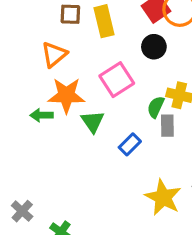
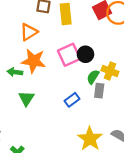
black circle: (154, 47) -> (85, 54), moved
green triangle: (93, 122) -> (26, 98), moved

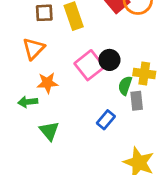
orange star: (33, 61) -> (47, 83), size x0.7

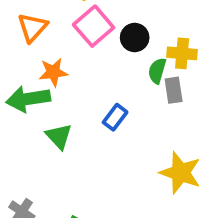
pink square: (89, 65) -> (94, 26), moved
green arrow: (28, 102) -> (28, 99), size x1.6
blue rectangle: (106, 120) -> (115, 117), moved

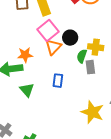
orange triangle: (32, 27) -> (53, 47), moved
blue rectangle: (115, 117) -> (58, 81), turned -32

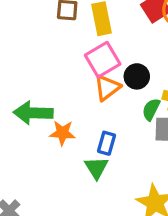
orange star: (25, 55) -> (62, 133), moved
green triangle: (27, 90) -> (96, 168), moved

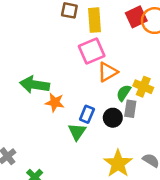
black circle: (137, 76) -> (113, 118), moved
orange triangle: (107, 88) -> (108, 72), moved

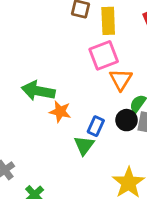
orange triangle: (108, 72) -> (121, 80), turned -30
black circle: (113, 118) -> (127, 120), moved

